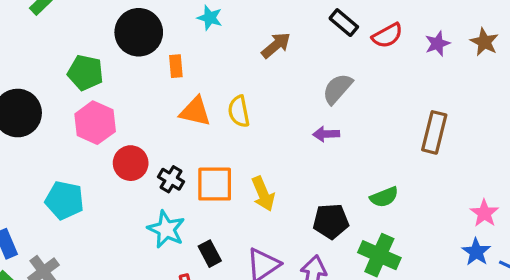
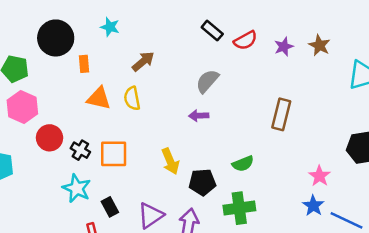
brown arrow: (276, 45) -> (143, 61), moved
yellow arrow: (263, 194) -> (170, 161), moved
green cross: (379, 255) -> (239, 208), turned -32

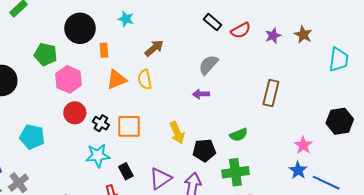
orange triangle: (99, 98) -> (117, 79), turned -35
pink hexagon: (22, 107) -> (69, 79), moved
cyan star: (77, 188) -> (98, 156), turned -30

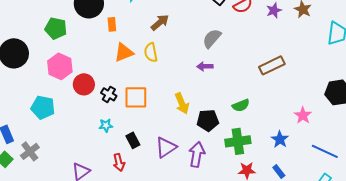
pink hexagon: (69, 79) -> (60, 66), moved
brown rectangle: (271, 93) -> (272, 65), turned 50
cyan star: (98, 156) -> (106, 125), size x0.6
blue star: (298, 170) -> (280, 139), moved

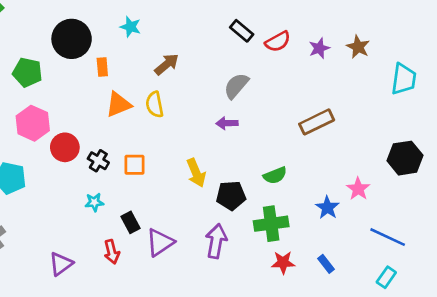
orange square: (136, 97) -> (134, 165), size x0.7
blue star: (280, 139) -> (327, 208), moved
purple triangle: (166, 147) -> (160, 242), moved

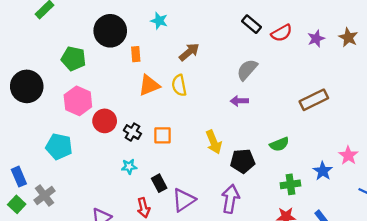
green cross: (271, 224) -> (290, 184), moved, size x0.7

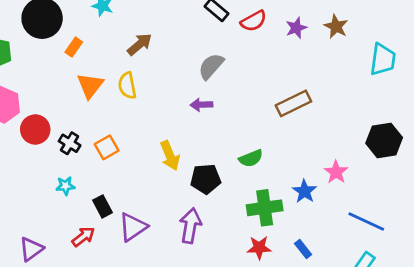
orange rectangle: (136, 54) -> (74, 47), turned 40
orange triangle: (149, 85) -> (90, 86), turned -30
orange square: (162, 135) -> (107, 147), turned -30
green cross: (290, 184) -> (265, 208), size x1.4
red arrow: (144, 208) -> (83, 237), turned -114

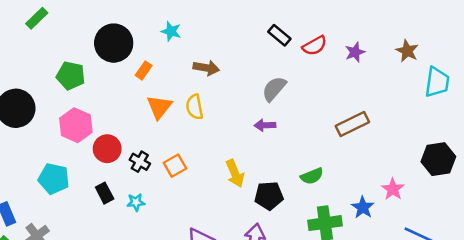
brown star: (336, 26) -> (407, 51), moved
brown arrow: (140, 44) -> (206, 68), turned 50
black rectangle: (103, 206) -> (105, 193), moved

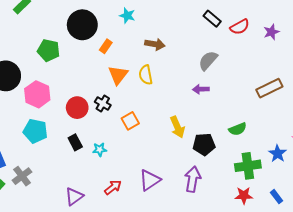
pink hexagon: (76, 125) -> (37, 94), moved
black cross: (140, 162) -> (103, 103), moved

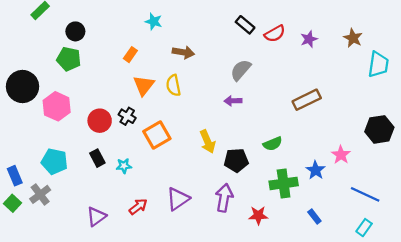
black circle: (82, 25) -> (75, 31), moved, size x0.6
orange square: (130, 121) -> (157, 135), size x1.4
cyan pentagon: (35, 131) -> (54, 161), moved
red star: (244, 195) -> (258, 215), moved

